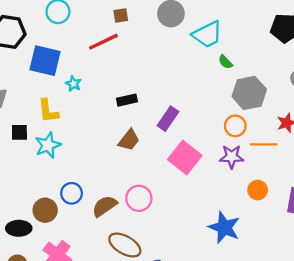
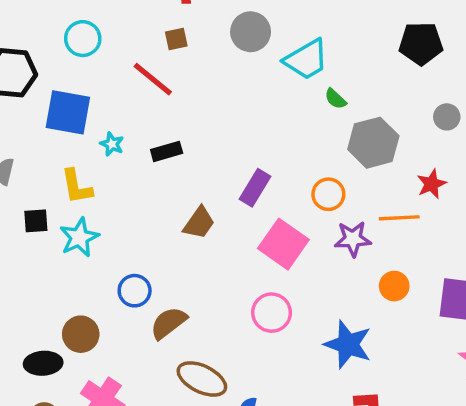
red line: (103, 42) -> (153, 79), turned 68
black rectangle: (127, 100) -> (167, 151), moved
orange circle: (235, 126) -> (328, 194), moved
blue circle: (72, 193) -> (135, 291), moved
pink circle: (139, 198) -> (272, 313), moved

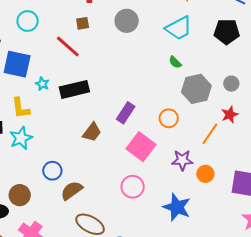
cyan trapezoid: (306, 59) -> (179, 28), moved
gray circle: (447, 117) -> (231, 84), moved
black rectangle: (167, 151) -> (74, 89), size x1.6
orange line: (399, 218) -> (210, 134), turned -55
purple star: (353, 239) -> (182, 160), moved

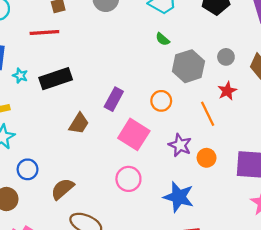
red line: (68, 47) -> (44, 33), turned -40
orange line: (210, 134) -> (208, 114), turned -55
purple star: (182, 160) -> (180, 145), turned 30
blue circle: (52, 171) -> (28, 169), moved

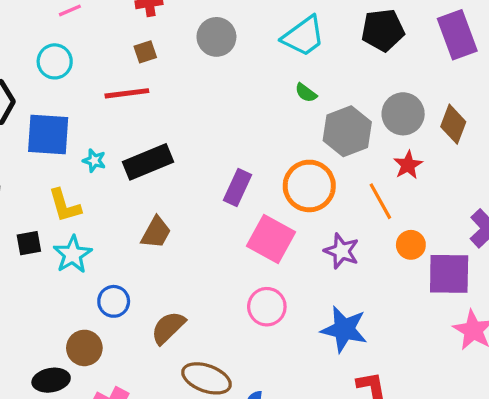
gray circle: (226, 57) -> (403, 114), size x1.6
orange circle: (161, 101) -> (309, 186), size x1.6
brown trapezoid: (79, 124) -> (156, 233), moved
orange circle: (207, 158) -> (411, 245), moved

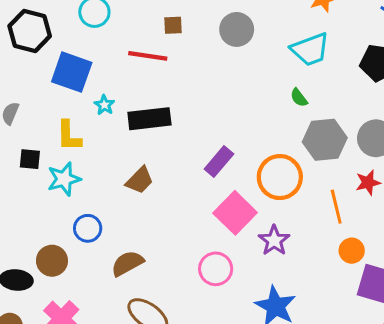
purple star: (342, 251) -> (274, 240), moved

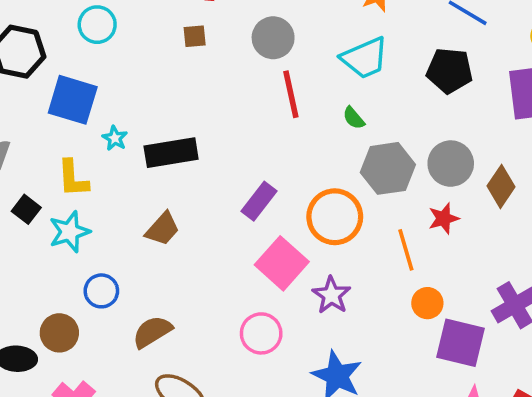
red line: (148, 56) -> (291, 94), moved, turned 72
black square: (30, 159) -> (26, 209), turned 35

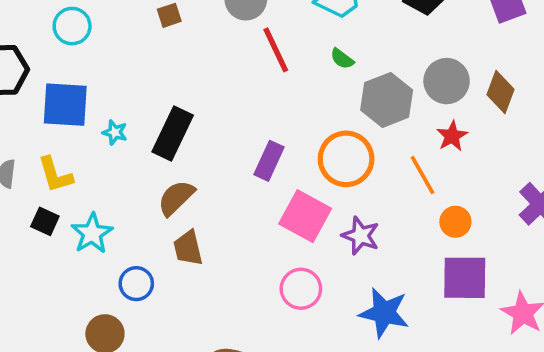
black rectangle: (171, 153) -> (173, 134), turned -42
yellow L-shape: (73, 178) -> (55, 175), moved
brown trapezoid: (163, 229) -> (188, 248), moved, turned 138
brown semicircle: (152, 332) -> (176, 198), moved
purple square: (461, 343) -> (465, 278), moved

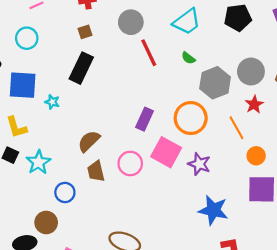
black rectangle: (173, 134) -> (81, 68), moved
pink circle: (301, 289) -> (130, 163), moved

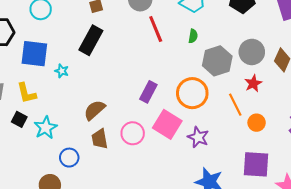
green semicircle: (188, 58) -> (193, 36), turned -120
orange circle: (256, 156) -> (257, 123), moved

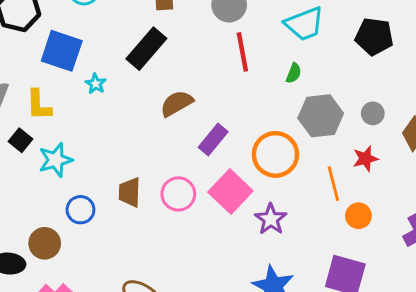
gray circle: (252, 52) -> (373, 113), size x0.6
brown semicircle: (94, 110) -> (177, 103), moved

